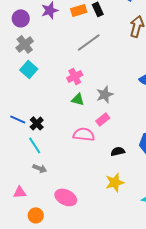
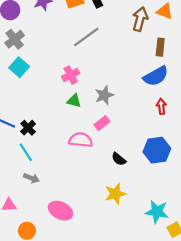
black semicircle: (118, 151) -> (119, 159), turned -128

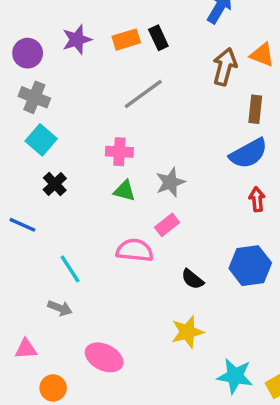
gray cross: (15, 39) -> (34, 97), turned -30
pink cross: (71, 75) -> (119, 152), turned 30
black cross: (28, 128) -> (55, 184), moved
cyan line: (26, 152) -> (70, 269), moved
cyan star: (157, 212) -> (235, 376), moved

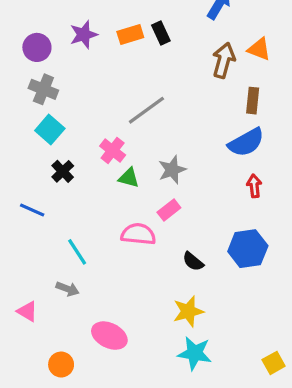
gray line: (143, 94) -> (146, 110), moved
pink cross: (119, 152) -> (113, 150), moved, turned 35
pink triangle: (26, 349) -> (27, 311), moved, turned 35
cyan star: (235, 376) -> (195, 353), moved

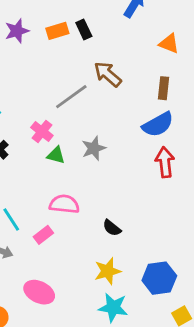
brown arrow: (224, 60) -> (108, 74), moved, turned -64
red arrow: (254, 186) -> (165, 162), size x1.5
pink rectangle: (169, 210) -> (43, 235), moved
blue hexagon: (248, 249) -> (159, 278), moved

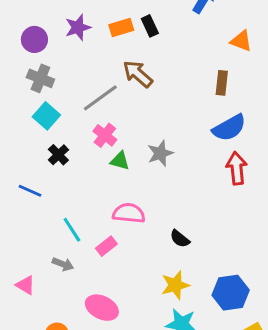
brown arrow: (108, 74) -> (138, 74), moved
brown rectangle: (163, 88) -> (222, 83), moved
gray line: (71, 97) -> (100, 98), moved

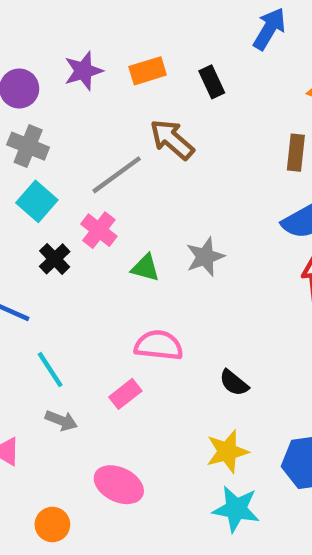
black rectangle: (150, 26) -> (212, 82), moved
pink cross: (105, 135) -> (99, 230), moved
cyan line: (72, 230) -> (50, 370), moved

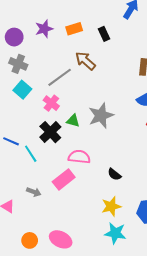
gray star: (205, 257) -> (101, 116), size x1.4
black cross: (55, 259) -> (50, 132), moved, size x1.5
cyan line: (50, 370) -> (31, 154), moved
pink rectangle: (125, 394) -> (64, 180), size x1.5
pink ellipse: (119, 485) -> (61, 239), moved

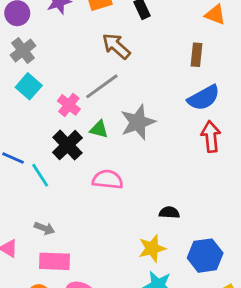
gray cross: (18, 64) -> (23, 50), turned 30
gray line: (60, 77) -> (102, 86), moved
black semicircle: (114, 174) -> (169, 213), moved, turned 144
pink rectangle: (64, 180) -> (55, 261), moved, turned 40

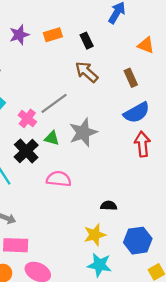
brown arrow: (116, 46) -> (87, 72), moved
brown rectangle: (197, 55) -> (131, 78), turned -30

